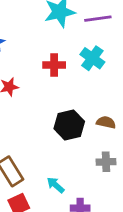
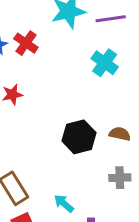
red cross: (54, 65) -> (26, 43), moved, turned 35

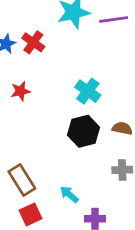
cyan cross: (105, 63) -> (88, 91), moved

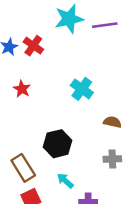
red star: (20, 91) -> (22, 89), turned -30
black hexagon: (84, 131) -> (58, 144), moved

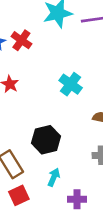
cyan arrow: (65, 181) -> (54, 177), turned 72

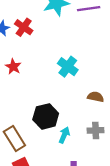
cyan arrow: (54, 177) -> (64, 135), moved

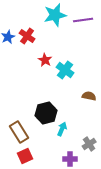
red star: (13, 67) -> (45, 60), moved
gray cross: (96, 130) -> (89, 144), moved, turned -32

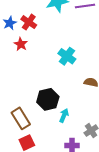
red star: (45, 60) -> (21, 44), moved

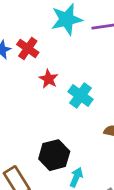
red star: (21, 44) -> (49, 79), moved

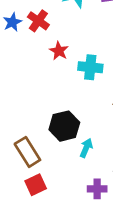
cyan cross: (80, 95) -> (90, 67), turned -30

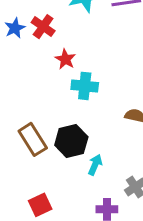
cyan cross: (90, 67) -> (85, 86), moved
brown rectangle: (27, 152) -> (33, 139), moved

